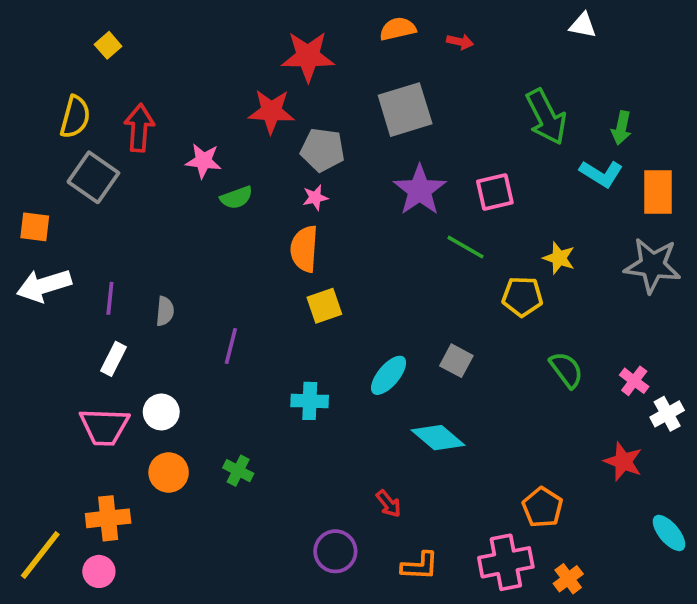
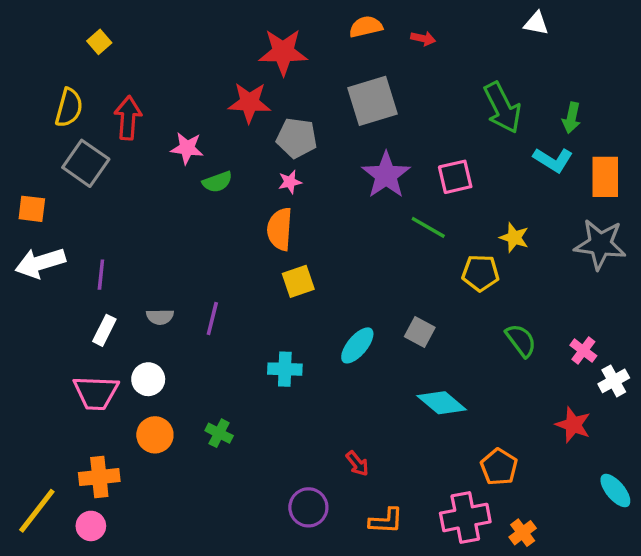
gray semicircle: (165, 311) -> (160, 317), moved, turned 84
cyan diamond: (438, 438) -> (442, 403), moved

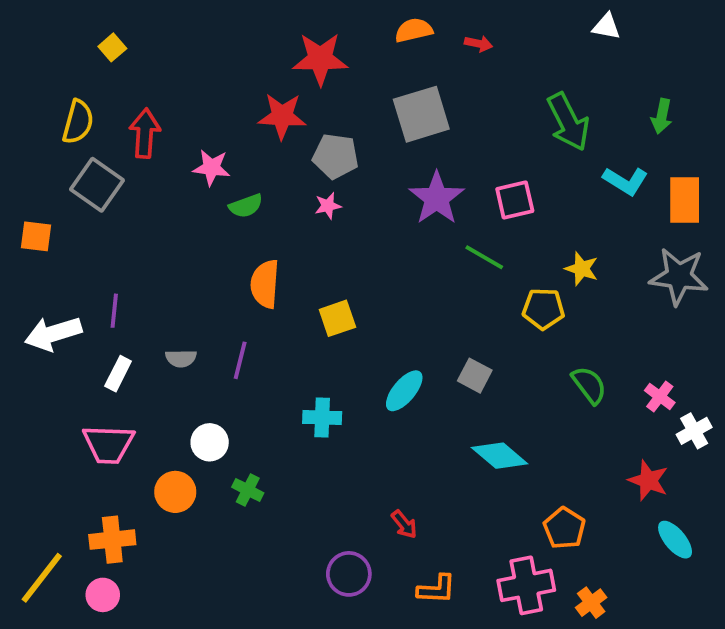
green arrow: (572, 118) -> (662, 116), moved
orange semicircle: (280, 229) -> (265, 284), moved
white arrow: (40, 263) -> (53, 334), moved
white circle: (148, 379) -> (210, 442), moved
cyan ellipse: (615, 491) -> (675, 540), moved

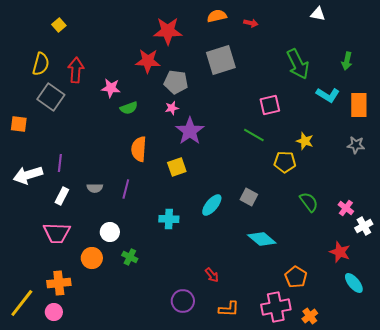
purple star: (437, 198) -> (190, 131), moved
gray star: (679, 276) -> (356, 145), size x0.6

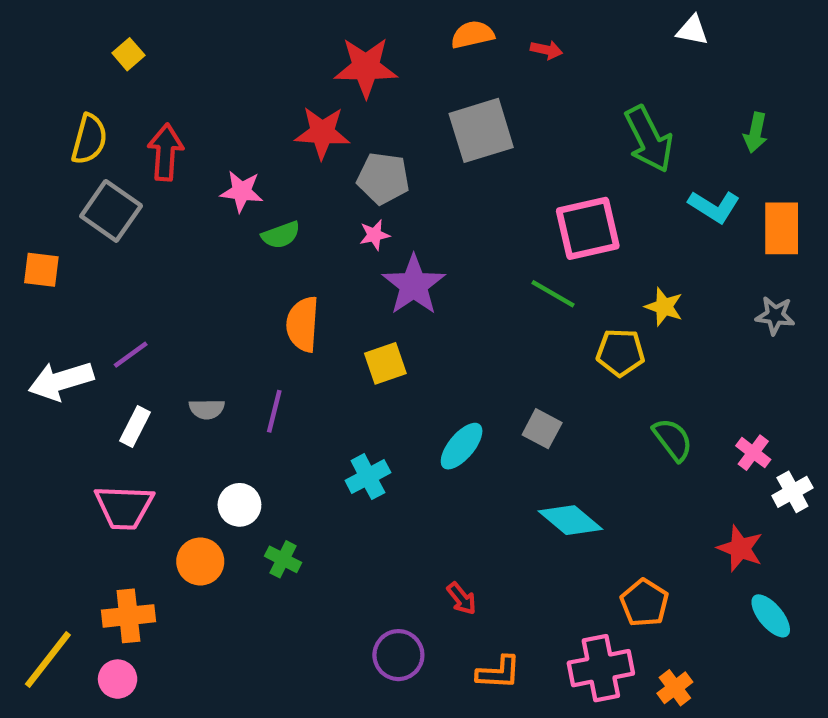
pink square: (270, 105) -> (588, 228), size x1.4
purple line: (60, 163) -> (131, 355), turned 48
cyan cross: (169, 219) -> (368, 477), turned -30

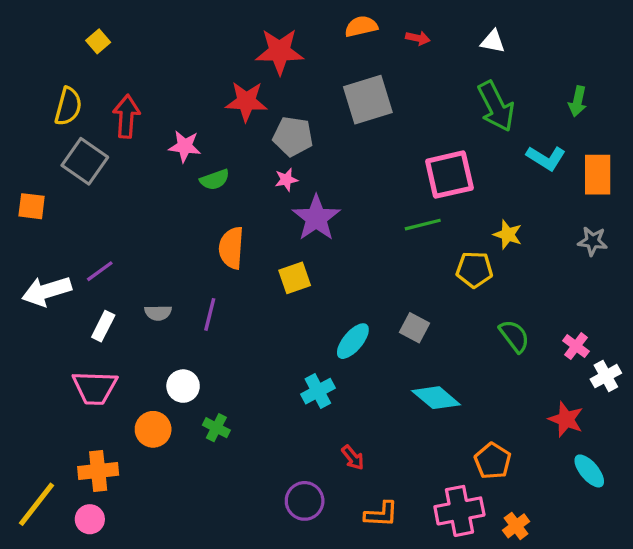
white triangle: (692, 30) -> (493, 41), moved
green line: (553, 294) -> (423, 225), turned -44
cyan cross: (368, 477) -> (318, 391), moved

